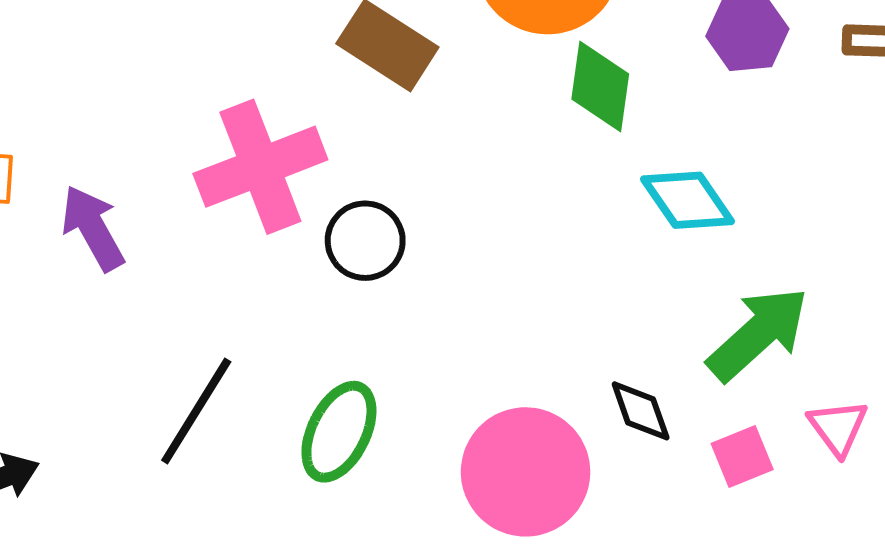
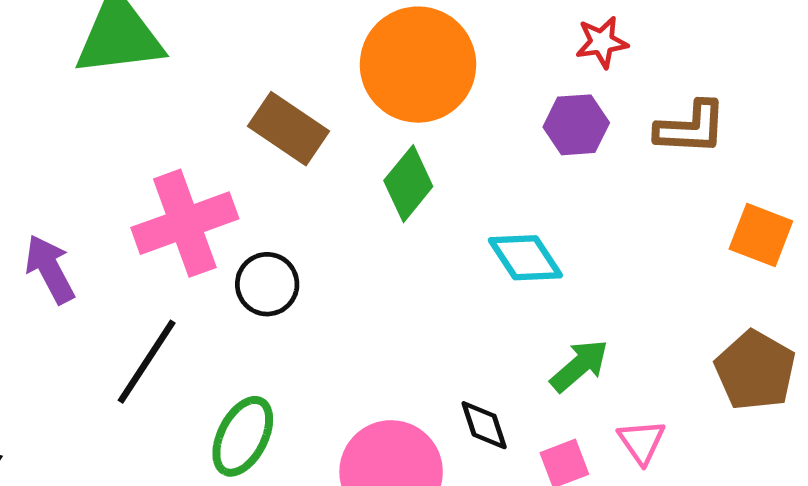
green diamond: (600, 86) -> (408, 184), moved, turned 30
green arrow: (758, 334) -> (579, 366), size x0.7
black line: (196, 411) -> (147, 362), moved

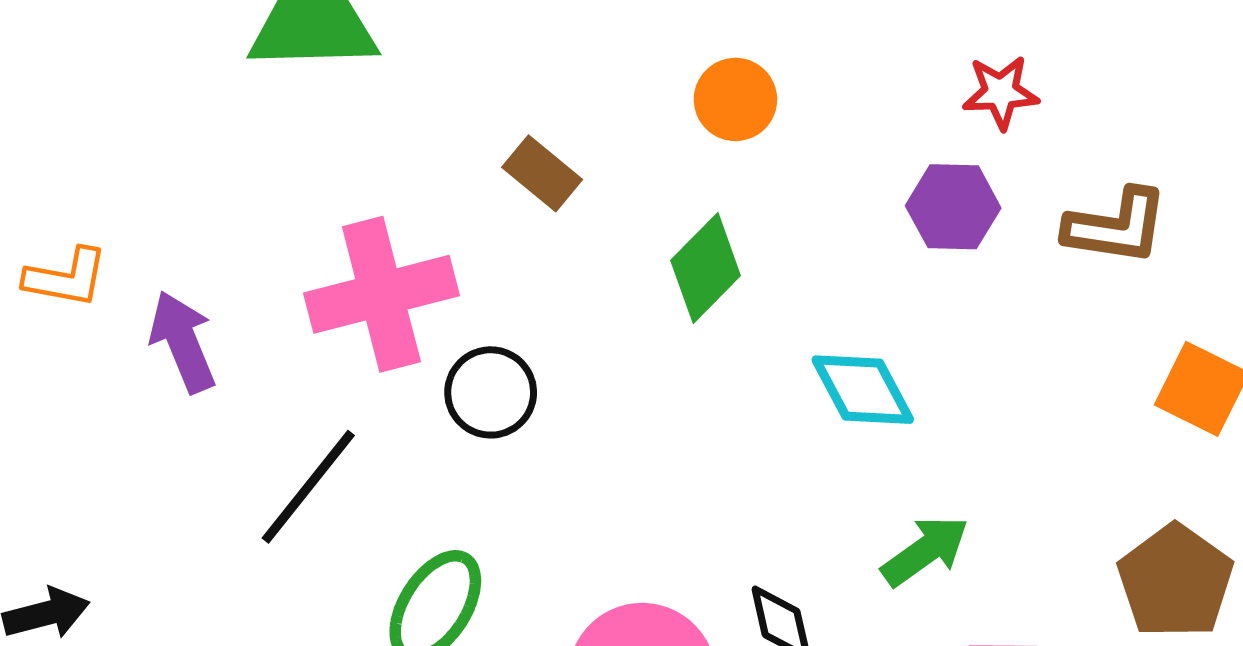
orange circle: (418, 65) -> (735, 99), size x0.5
brown rectangle: (288, 129) -> (542, 173), size x0.7

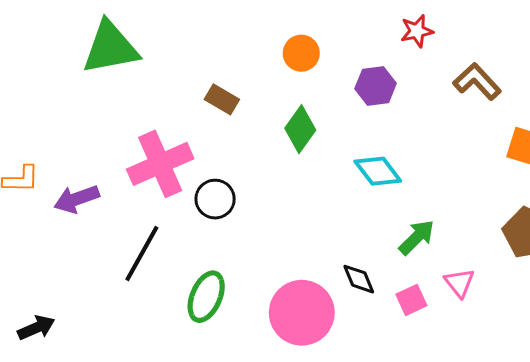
purple hexagon: (953, 207) -> (376, 86), moved
brown L-shape: (1116, 226) -> (477, 82), turned -132
purple arrow: (183, 342) -> (77, 199), turned -78

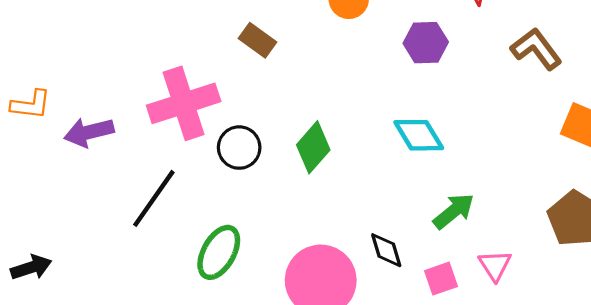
green diamond: (300, 129) -> (313, 147), moved

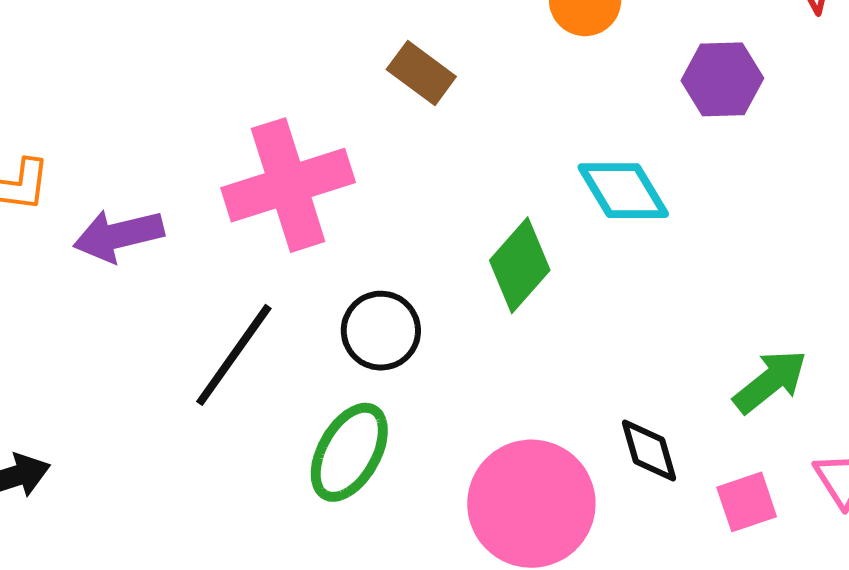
cyan diamond: (419, 135) -> (623, 191), moved
black circle: (239, 148) -> (381, 331), moved

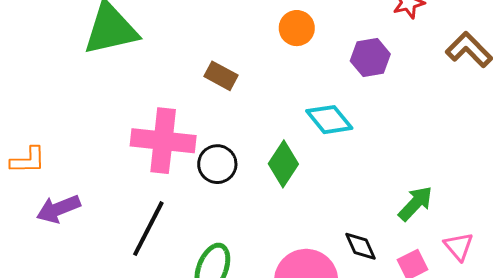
pink cross: (288, 185) -> (163, 141), turned 32
purple arrow: (118, 235) -> (58, 209), moved
black circle: (381, 331) -> (217, 164), moved

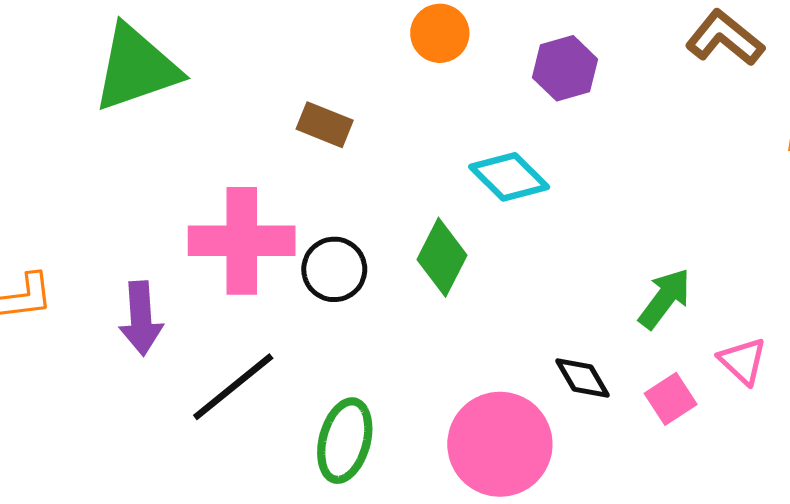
purple arrow: (58, 209) -> (141, 318), moved, turned -66
black line: (148, 229) -> (233, 387), turned 30

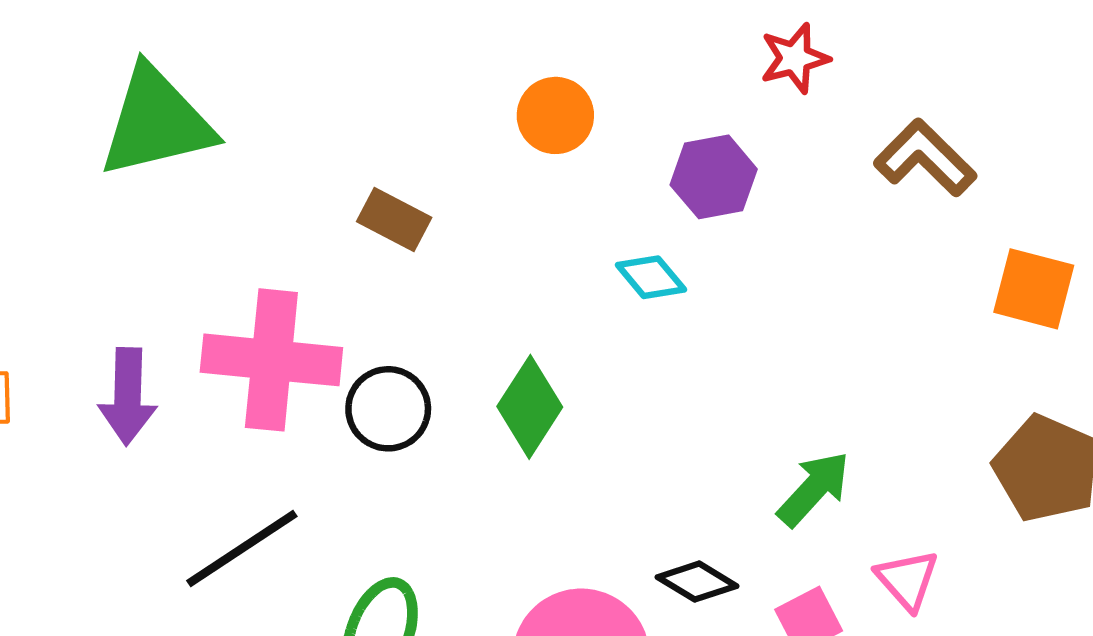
cyan diamond: (509, 177) -> (651, 277), moved, size x0.7
purple arrow: (141, 318) -> (128, 396), moved
black diamond: (582, 378) -> (697, 582), turned -34

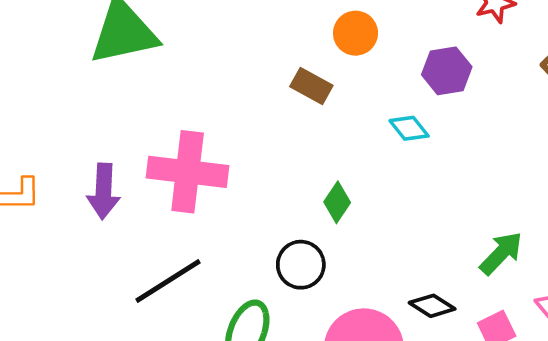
brown rectangle: (394, 219) -> (311, 86), moved
green diamond: (530, 407) -> (337, 202), size x0.7
black circle: (388, 409) -> (301, 265), moved

